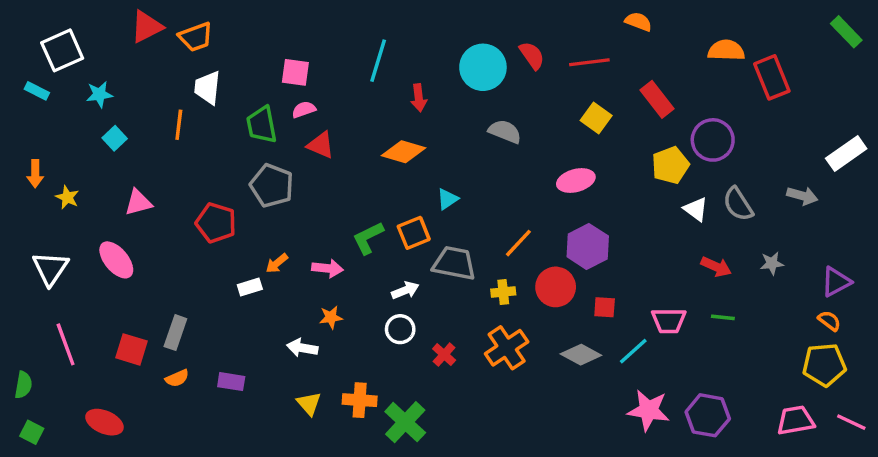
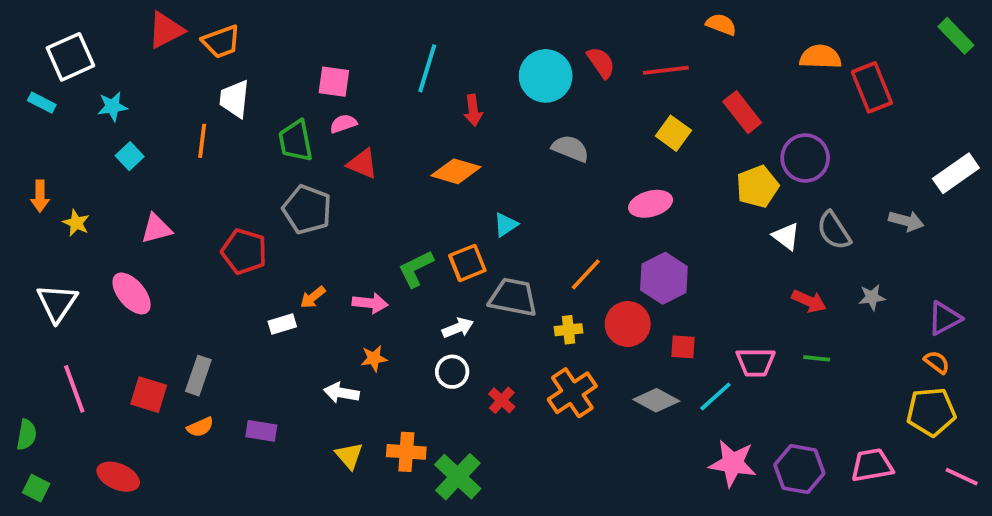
pink trapezoid: (796, 420) -> (872, 465), moved

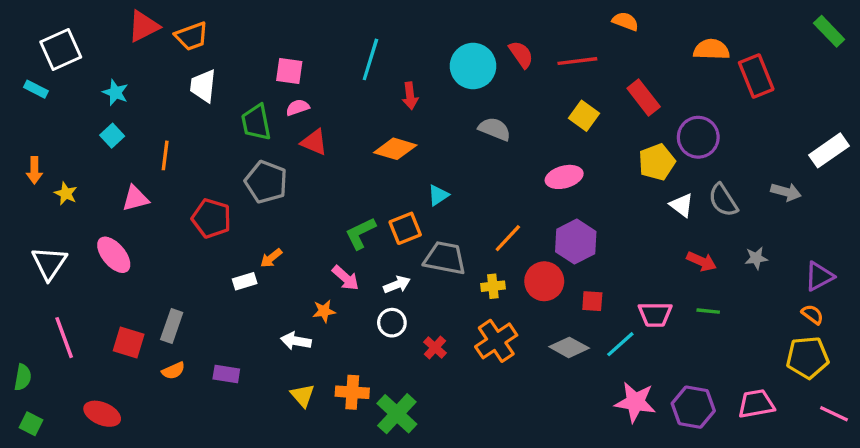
cyan star: (112, 106) -> (115, 93), moved, turned 30
orange line: (202, 141) -> (165, 155), moved
pink arrow: (370, 303) -> (346, 278), moved, turned 36

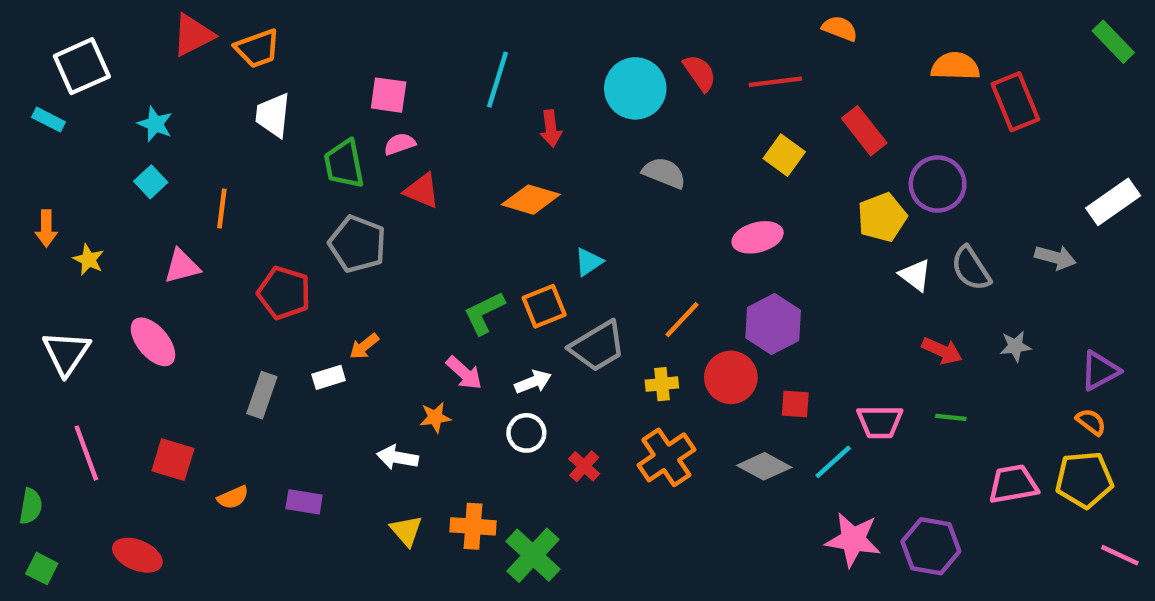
gray trapezoid: (445, 258) -> (598, 346), turned 138
gray rectangle: (172, 326) -> (262, 395), moved
pink trapezoid: (756, 404) -> (1013, 484), moved

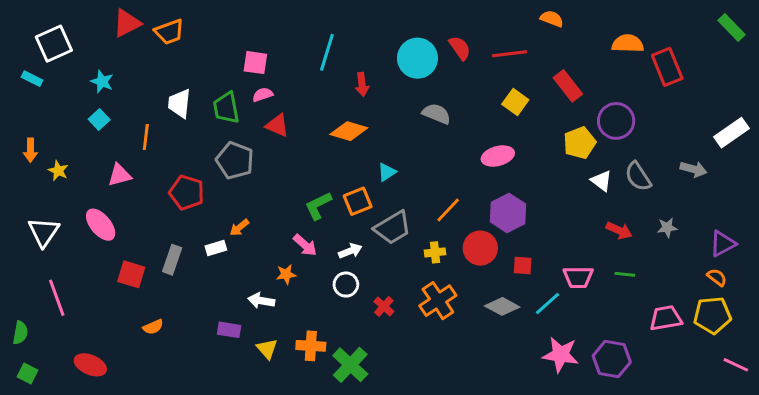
white trapezoid: (273, 115) -> (179, 103), moved
red square: (173, 460) -> (131, 274), moved
purple rectangle: (304, 502) -> (229, 330), moved

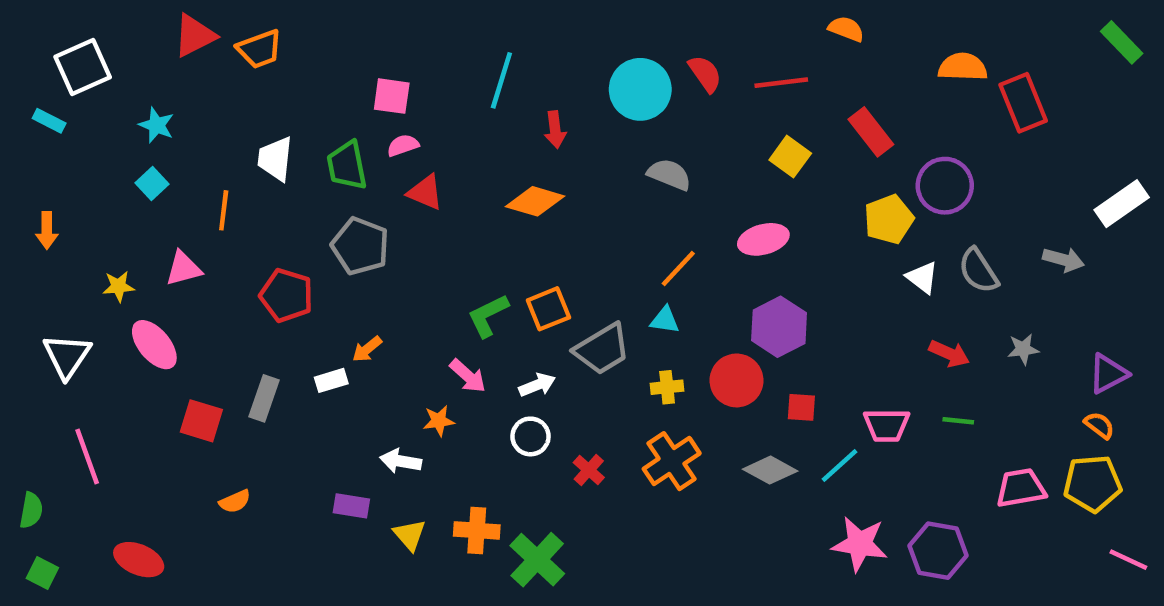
yellow star: (58, 171) -> (118, 286), moved, turned -30
cyan triangle: (387, 172) -> (665, 320), moved, turned 42
orange line: (448, 210) -> (678, 268), moved

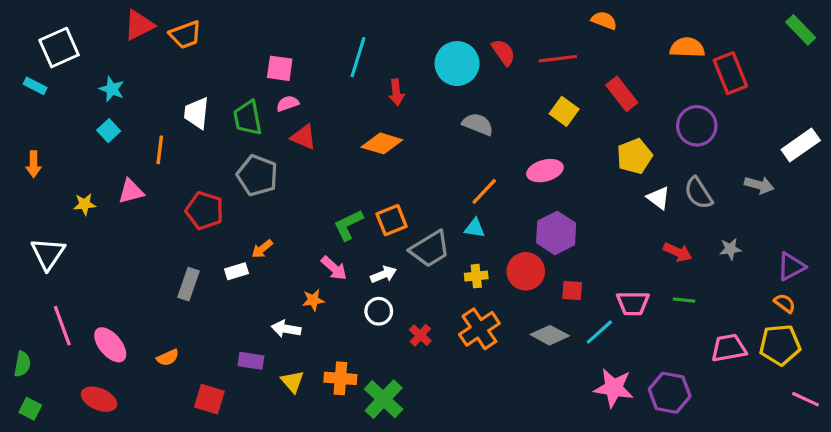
purple circle: (945, 186) -> (697, 126), moved
pink ellipse: (154, 345) -> (110, 345), moved
red square: (201, 421) -> (209, 399), moved

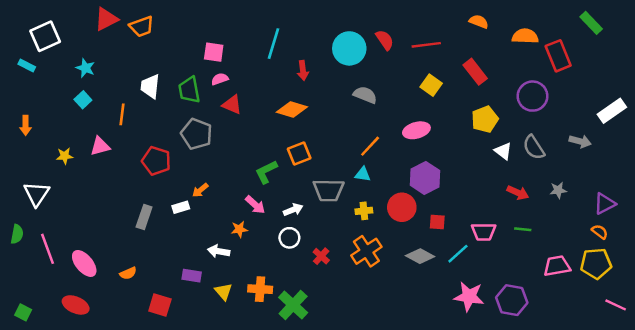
orange semicircle: (604, 20) -> (479, 22), moved
green rectangle: (801, 30) -> (591, 23), moved
orange square: (392, 220) -> (299, 154), moved
gray trapezoid: (430, 249) -> (328, 190), turned 32
green semicircle: (22, 364) -> (17, 234), moved

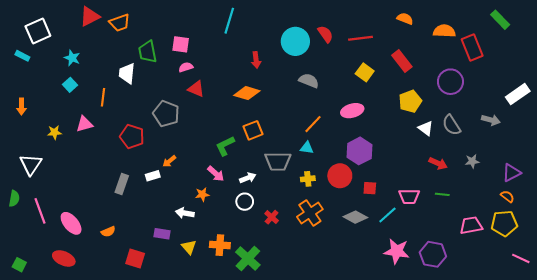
cyan line: (274, 44) -> (229, 21), moved
green trapezoid: (189, 90) -> (148, 52), moved

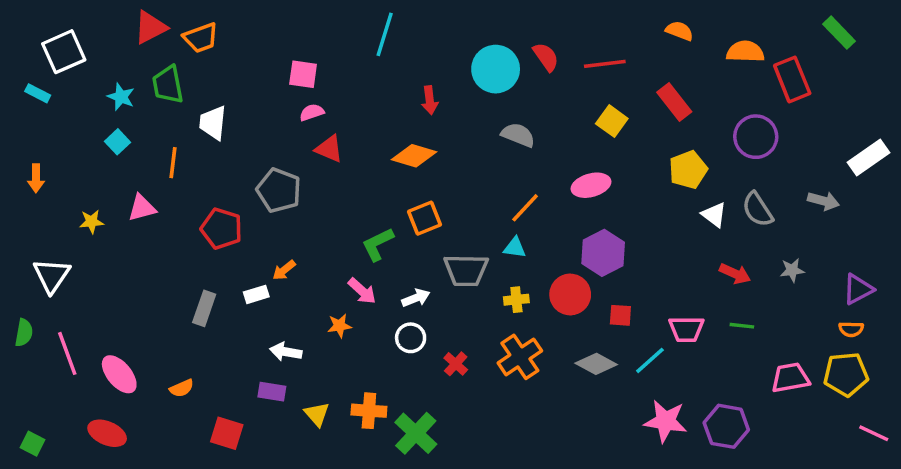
green trapezoid: (148, 52) -> (168, 85), moved
orange semicircle: (507, 196) -> (851, 329), turned 144
white arrow: (185, 213) -> (286, 352), moved

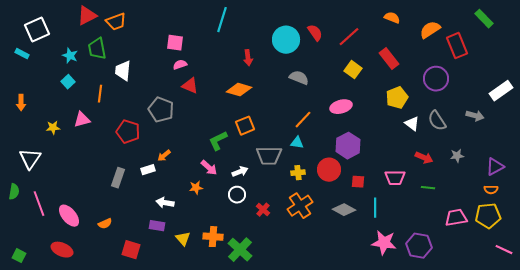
orange semicircle: (745, 52) -> (430, 30), turned -35
red line: (605, 64) -> (349, 37), turned -35
pink trapezoid: (686, 329) -> (395, 178), moved
cyan line: (650, 360) -> (375, 208), turned -48

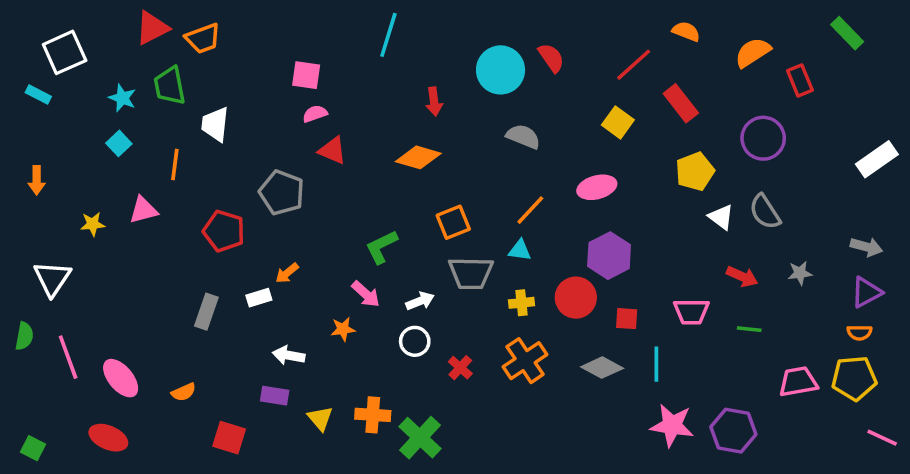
red line: (349, 37) -> (634, 65), moved
red rectangle: (457, 46) -> (800, 80), size x0.7
gray arrow: (475, 116) -> (866, 247), moved
orange square: (245, 126) -> (453, 222), moved

